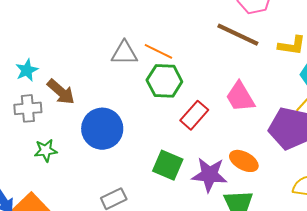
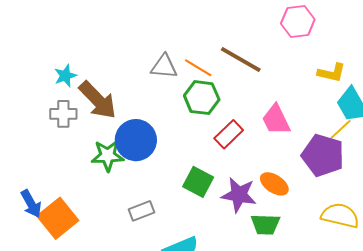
brown line: (238, 35) -> (241, 59), moved
brown arrow: (61, 92) -> (98, 100), size x1.4
green star: (46, 150) -> (108, 156), moved, size x1.4

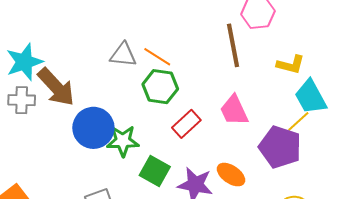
brown line: (241, 59) -> (233, 45), moved, turned 48
cyan star: (65, 76) -> (24, 62), size x1.6
green star: (108, 156) -> (123, 141), moved

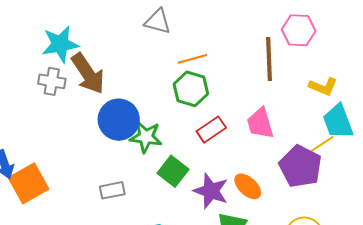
gray triangle: (123, 55) -> (158, 21), moved
orange line: (157, 57) -> (192, 59), turned -56

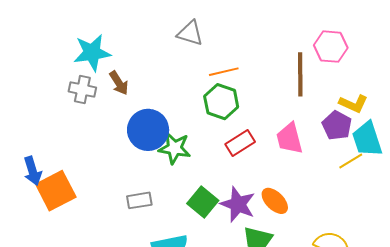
brown arrow: (88, 74) -> (119, 83), size x0.6
purple pentagon: (300, 166) -> (337, 125), moved, size x0.7
green square: (173, 171) -> (203, 202), moved

